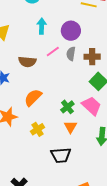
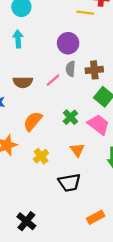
cyan arrow: (42, 26) -> (18, 39), moved
pink line: (53, 52) -> (53, 80), moved
green cross: (67, 107) -> (70, 117), moved

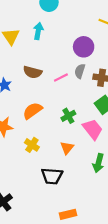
yellow cross: (41, 156) -> (32, 145), turned -32

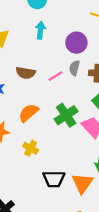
cyan arrow: (38, 31) -> (40, 30), moved
green cross: (68, 116) -> (66, 115), size x1.5
orange triangle: (67, 148) -> (82, 183), moved, size x1.5

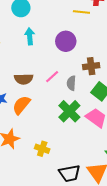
gray semicircle: (74, 68) -> (71, 83), moved
orange semicircle: (29, 113) -> (21, 105), moved

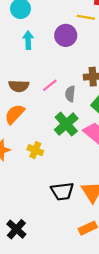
purple circle: (66, 41) -> (66, 35), moved
yellow cross: (42, 149) -> (35, 150), moved

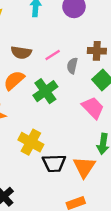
green cross: (66, 124) -> (45, 91), moved
yellow cross: (35, 150) -> (31, 142), moved, size x1.5

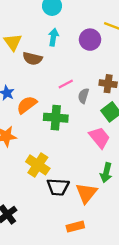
brown semicircle: (21, 52) -> (32, 59), moved
green cross: (45, 91) -> (56, 118), turned 35

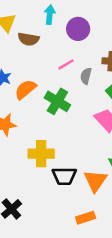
purple circle: (90, 40) -> (78, 29), moved
green cross: (56, 118) -> (57, 101), turned 30
yellow cross: (38, 165) -> (41, 154), turned -30

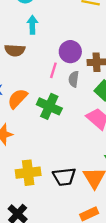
purple circle: (78, 29) -> (70, 52), moved
pink line: (66, 64) -> (53, 70), turned -35
yellow cross: (41, 154) -> (28, 173), moved

